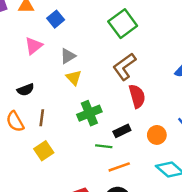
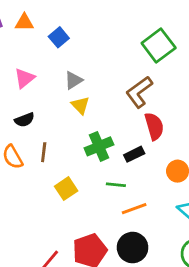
green square: (123, 24) -> (159, 45), moved
pink triangle: (34, 46) -> (24, 78), moved
black rectangle: (122, 131) -> (134, 154), moved
yellow square: (44, 151) -> (66, 189), moved

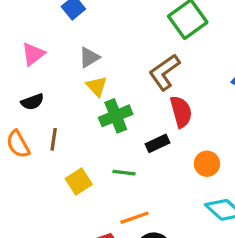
green cross: (99, 146) -> (116, 116), moved
green line: (116, 185) -> (124, 173), moved
orange line: (134, 209) -> (134, 218), moved

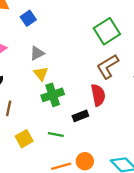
brown L-shape: (164, 72) -> (108, 66), moved
orange circle: (207, 164) -> (85, 161), moved

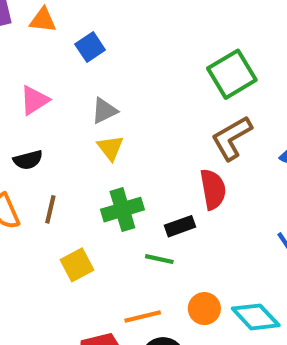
green cross: (53, 95) -> (122, 210), moved
green line: (56, 135) -> (159, 259), moved
orange circle: (85, 161) -> (204, 309), moved

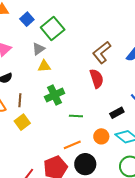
green square: (232, 74) -> (53, 29), moved
yellow triangle: (110, 148) -> (44, 66), turned -48
black rectangle: (180, 226) -> (117, 113), moved
yellow square: (77, 265) -> (22, 122), moved

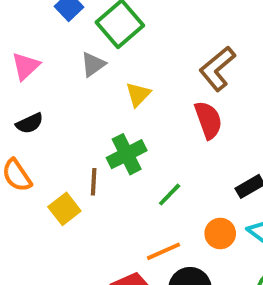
yellow triangle: (44, 66) -> (138, 94), moved, turned -40
brown line: (20, 100) -> (94, 182), moved
green line: (76, 116) -> (170, 195), turned -48

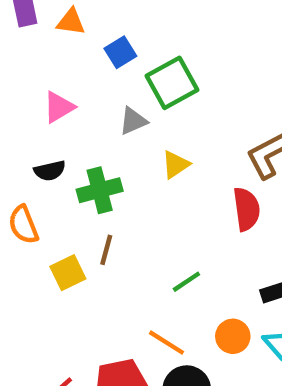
green cross: (127, 154) -> (100, 190), moved
orange line: (164, 251) -> (166, 343), turned 44

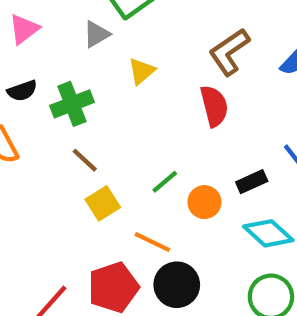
brown line: (106, 250) -> (85, 160), turned -56
yellow square: (68, 273) -> (103, 203), moved
orange circle: (233, 336) -> (204, 202), moved

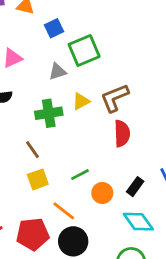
brown L-shape: (229, 52) -> (115, 98), moved
green cross: (72, 104) -> (49, 113), moved
black rectangle: (252, 182) -> (135, 187), turned -42

